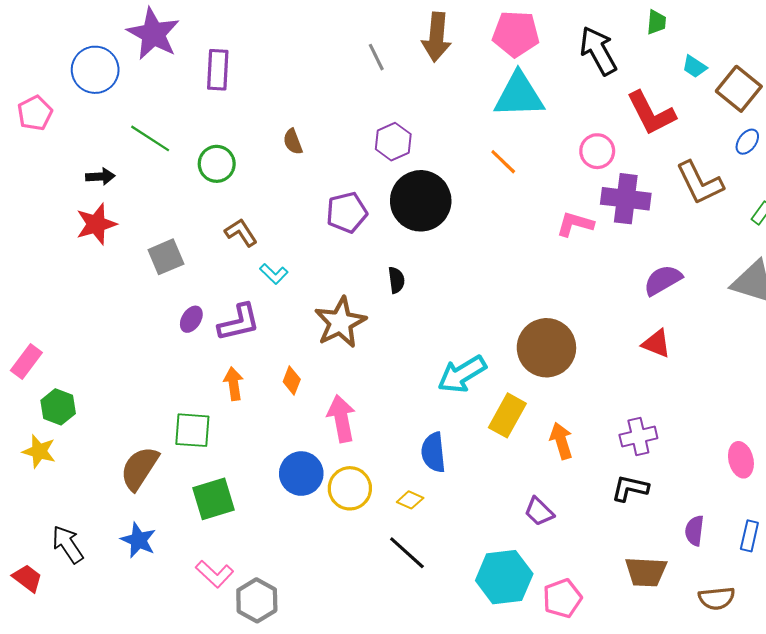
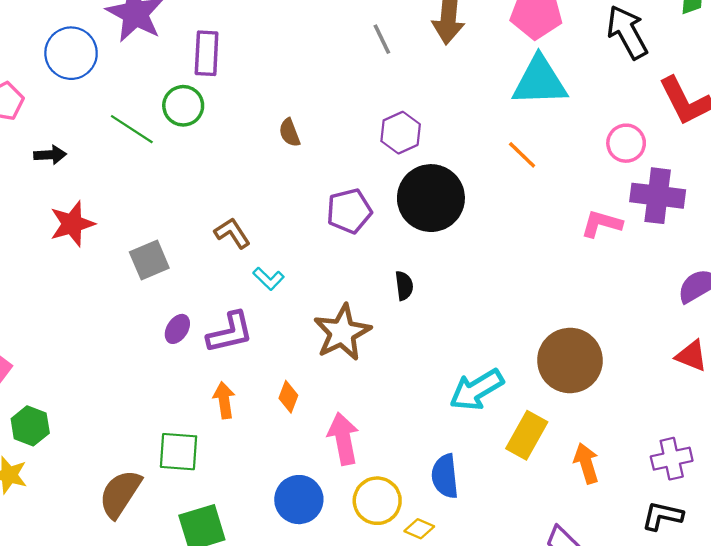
green circle: (217, 164) -> (183, 106), moved
black arrow: (100, 177) -> (50, 155), moved
yellow circle: (350, 488) -> (377, 501), moved

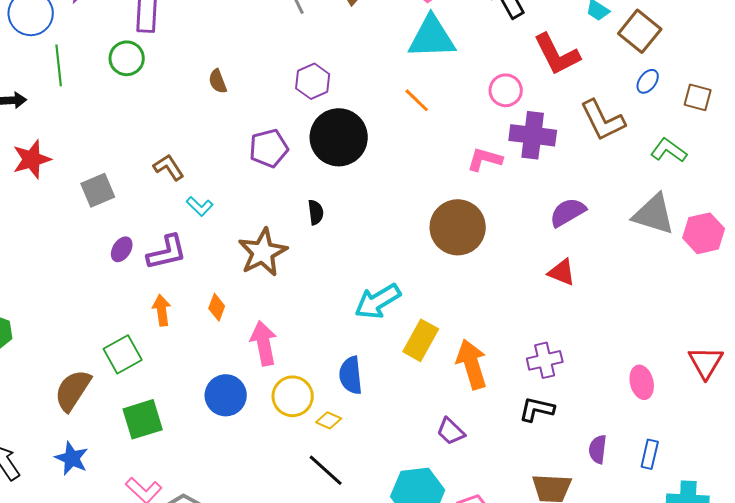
green line: (132, 129) -> (59, 65), moved, turned 51
brown circle: (570, 360) -> (458, 227), moved
green square: (179, 452) -> (123, 354), turned -33
orange arrow: (586, 463) -> (472, 364), size x1.4

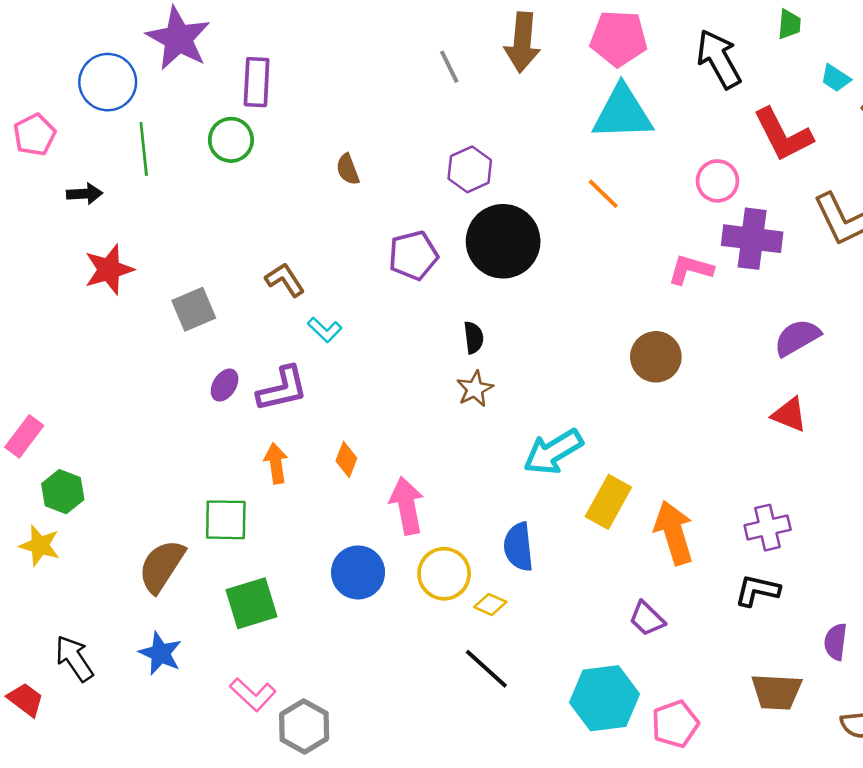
brown circle: (458, 227) -> (656, 357), size x0.7
brown star: (263, 252) -> (475, 389), moved, size x0.6
green square: (123, 354) -> (226, 520), turned 30

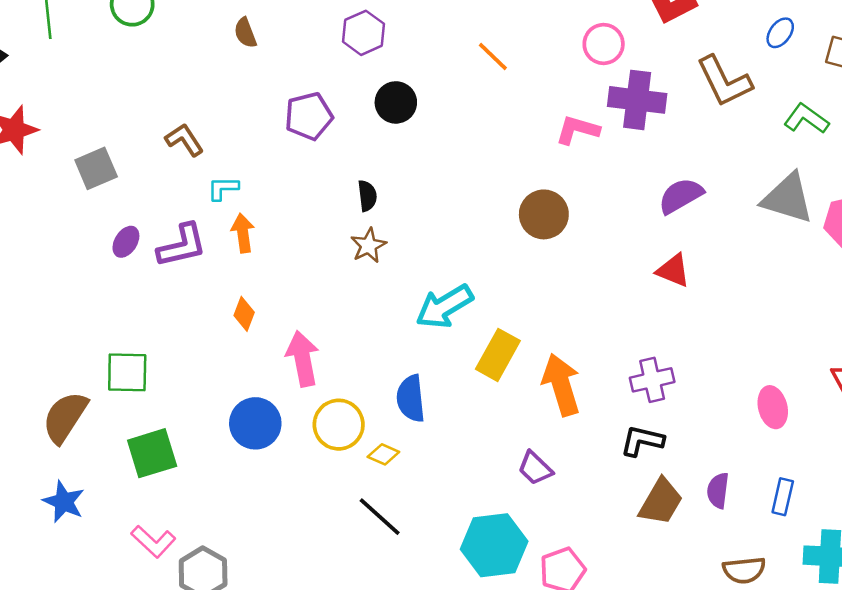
black circle: (503, 241) -> (396, 102), size x0.6
cyan L-shape: (325, 330) -> (223, 188), turned 136
orange arrow: (276, 463) -> (243, 233), moved
brown trapezoid: (777, 692) -> (661, 502), moved, turned -63

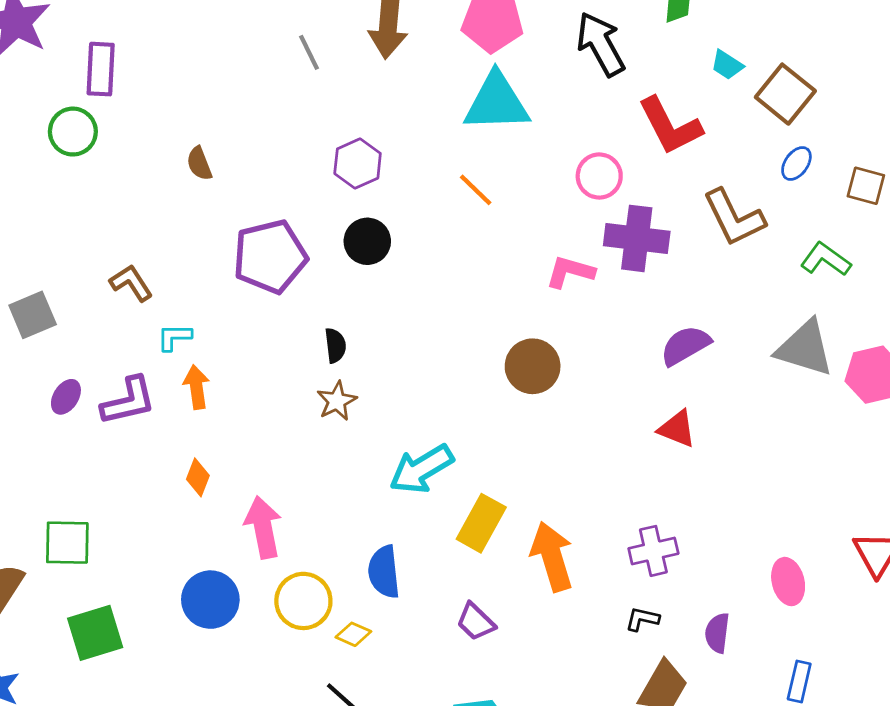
purple hexagon: (364, 33) -> (358, 163), moved
purple pentagon: (309, 116) -> (270, 257), size x1.4
black L-shape: (642, 441) -> (642, 619), size x0.7
purple trapezoid: (535, 468) -> (476, 622), moved
purple semicircle: (718, 491) -> (717, 633), moved

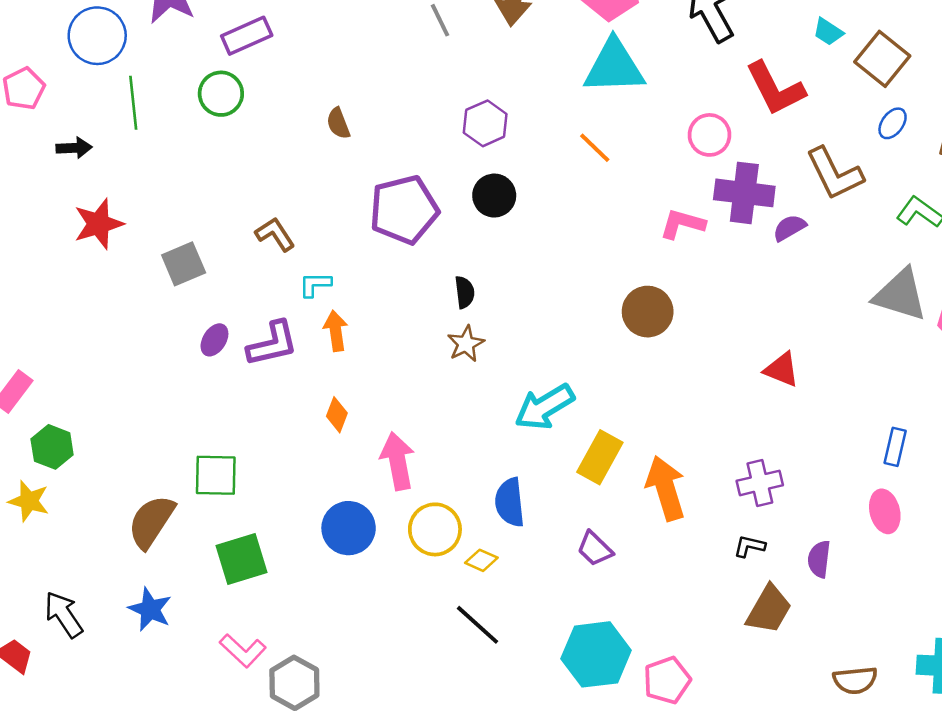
purple rectangle: (101, 69) -> (247, 36), turned 63
purple semicircle: (685, 345) -> (789, 228), moved, size x0.7
blue rectangle: (799, 682) -> (895, 447), moved

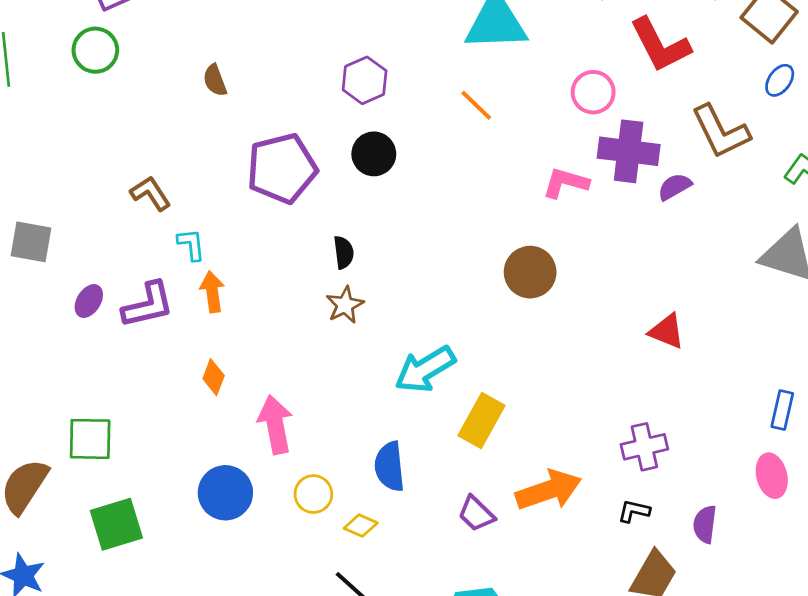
gray square: (184, 264) -> (31, 242), moved, turned 33
cyan L-shape: (315, 284) -> (191, 245), turned 84
orange arrow: (666, 488) -> (548, 490), moved, turned 88
yellow circle: (435, 529) -> (313, 494), size x0.7

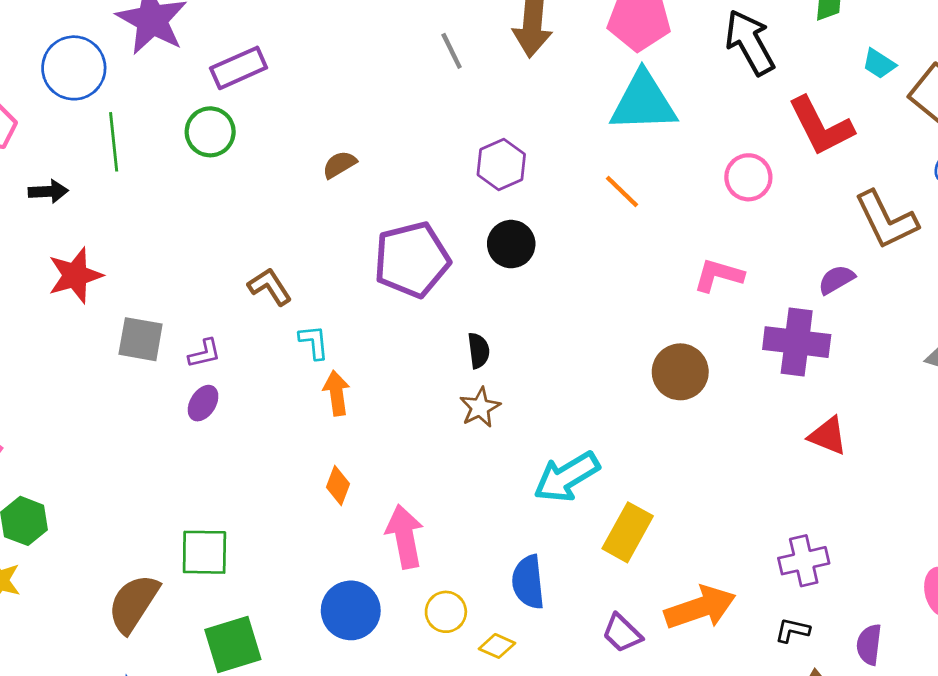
brown semicircle: (215, 80) -> (339, 165), turned 80
purple cross: (629, 151) -> (797, 342), moved
purple L-shape: (148, 305) -> (204, 353), moved, size x0.6

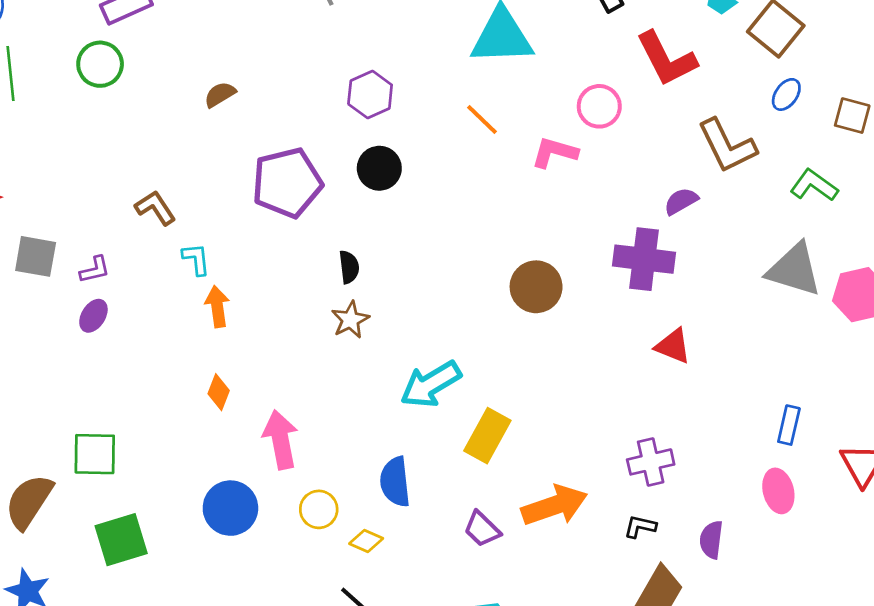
pink L-shape: (719, 275) -> (554, 152), moved

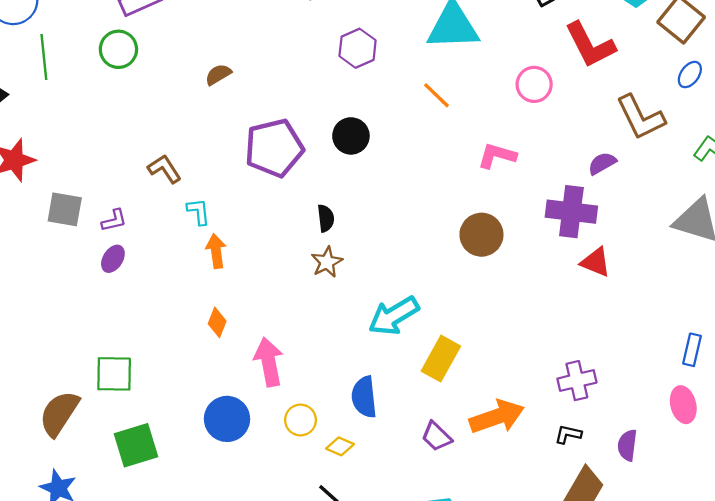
purple hexagon: (370, 94) -> (358, 48), moved
pink L-shape: (554, 152) -> (497, 156), moved
red triangle: (673, 346) -> (596, 262), moved

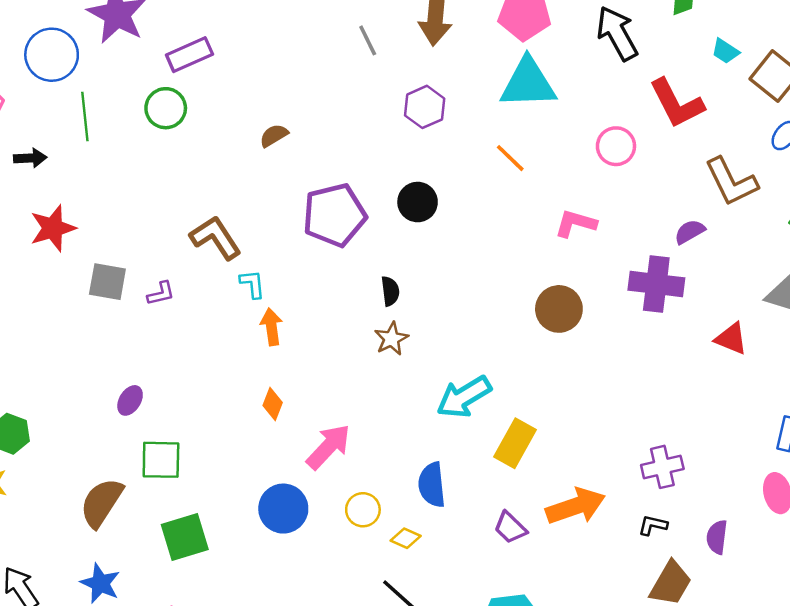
brown L-shape: (164, 169) -> (216, 238), size x1.4
purple ellipse: (113, 259) -> (130, 400), moved
red triangle: (596, 262) -> (731, 339), moved
pink arrow: (269, 362) -> (328, 447), turned 54

